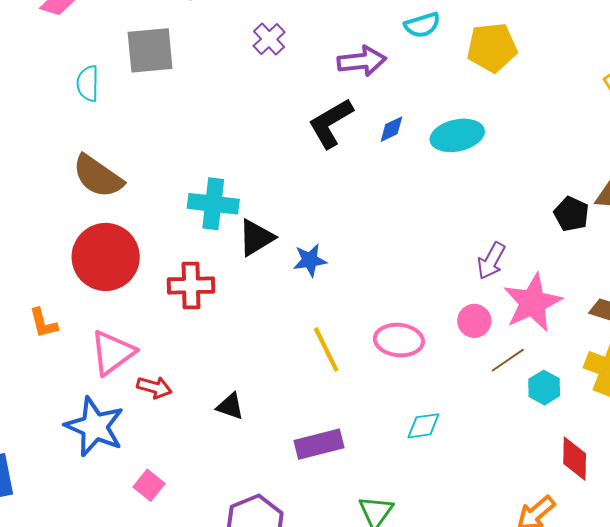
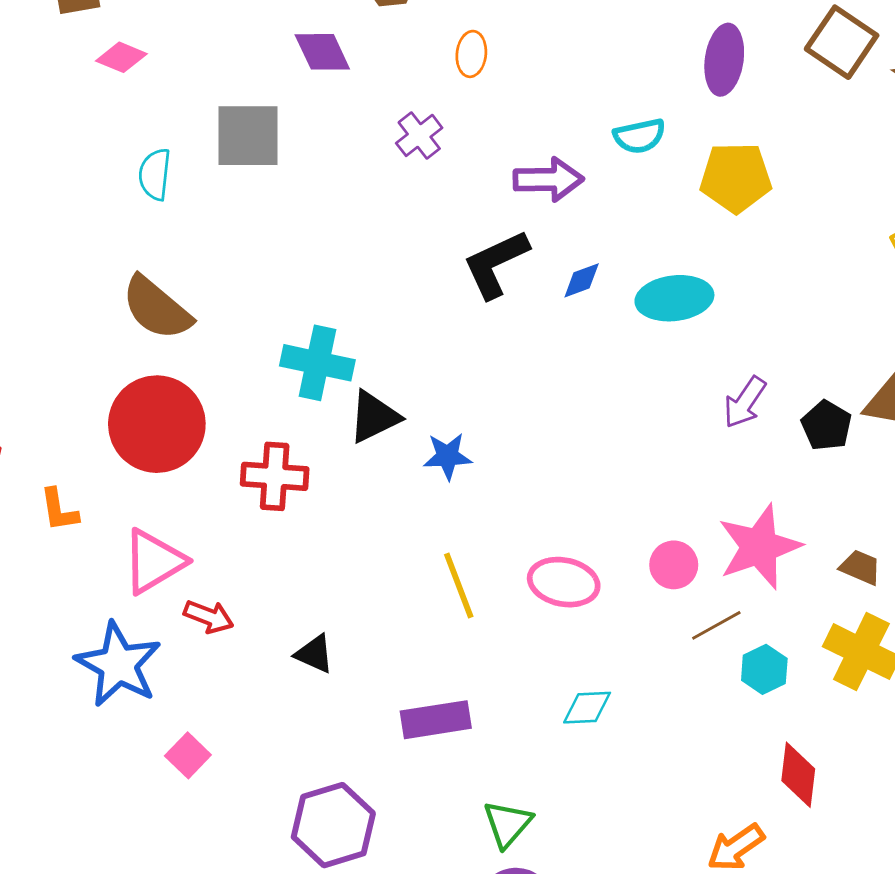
purple arrow: (491, 261) -> (745, 402), moved

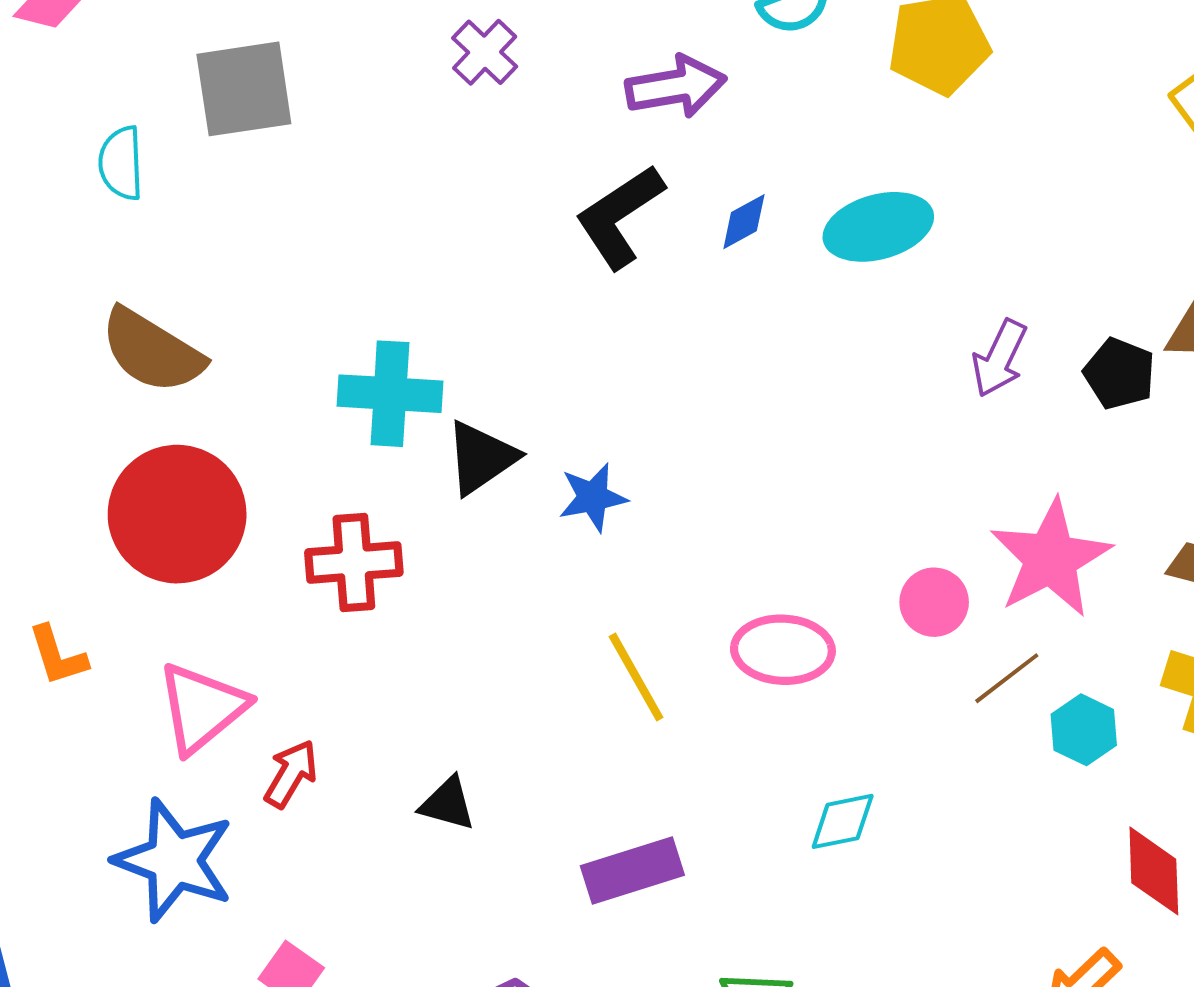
red arrow: (209, 617) -> (291, 774), turned -72

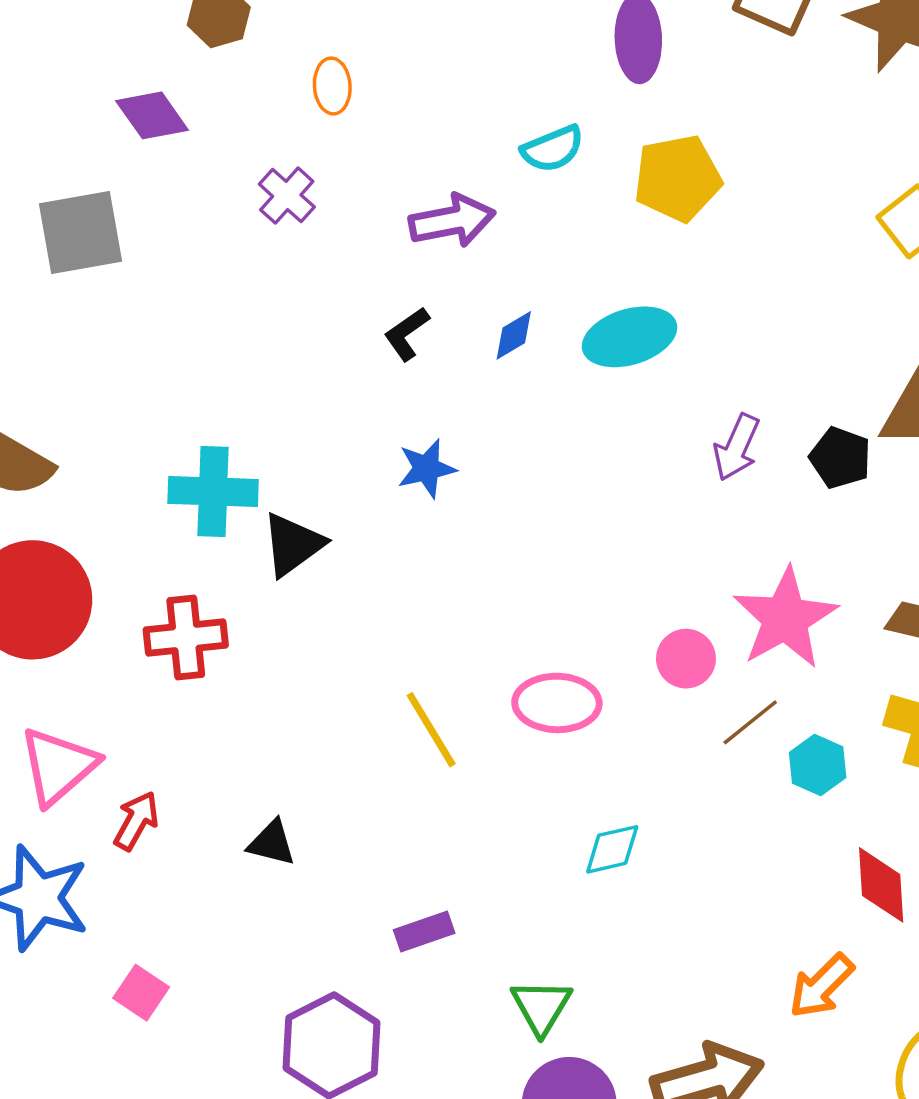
black L-shape: (620, 216) -> (407, 334), size x0.6
blue star: (593, 497) -> (427, 468), moved
purple rectangle: (632, 870) -> (424, 932), moved, size x0.7

